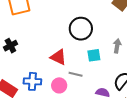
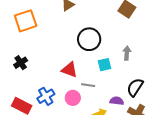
blue cross: (32, 81) -> (46, 96), turned -30

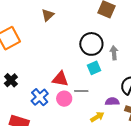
black circle: (89, 39) -> (91, 44), moved
blue cross: (46, 96) -> (40, 97), moved
pink circle: (73, 98) -> (64, 99), moved

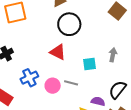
black circle: (91, 44) -> (69, 24), moved
red triangle: (60, 79) -> (58, 52), moved

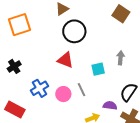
gray line: (71, 83) -> (81, 90), turned 56

